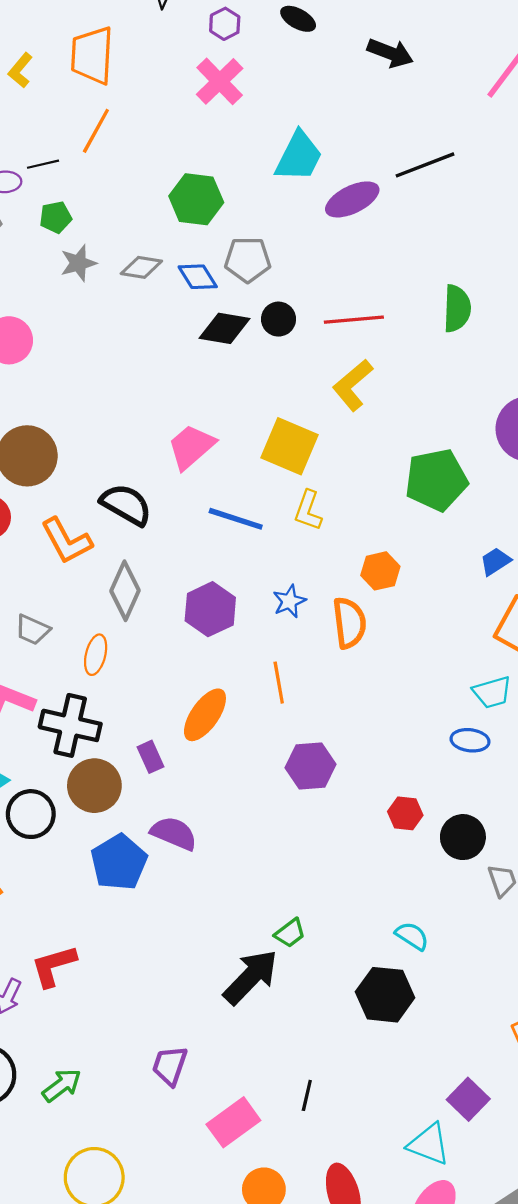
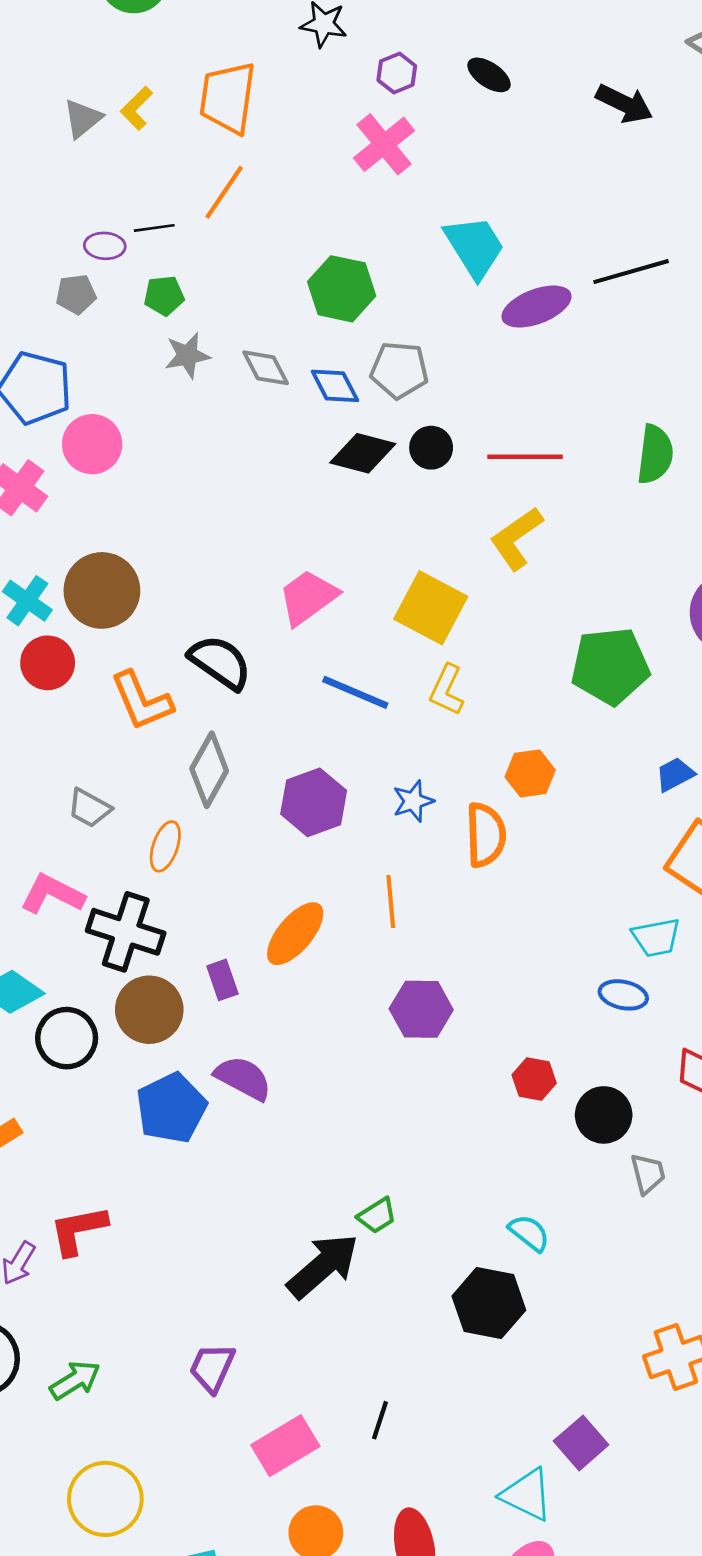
black arrow: (390, 53) -> (624, 104), moved
cyan trapezoid: (299, 156) -> (475, 247), turned -64
gray diamond: (141, 267) -> (266, 368), turned 48

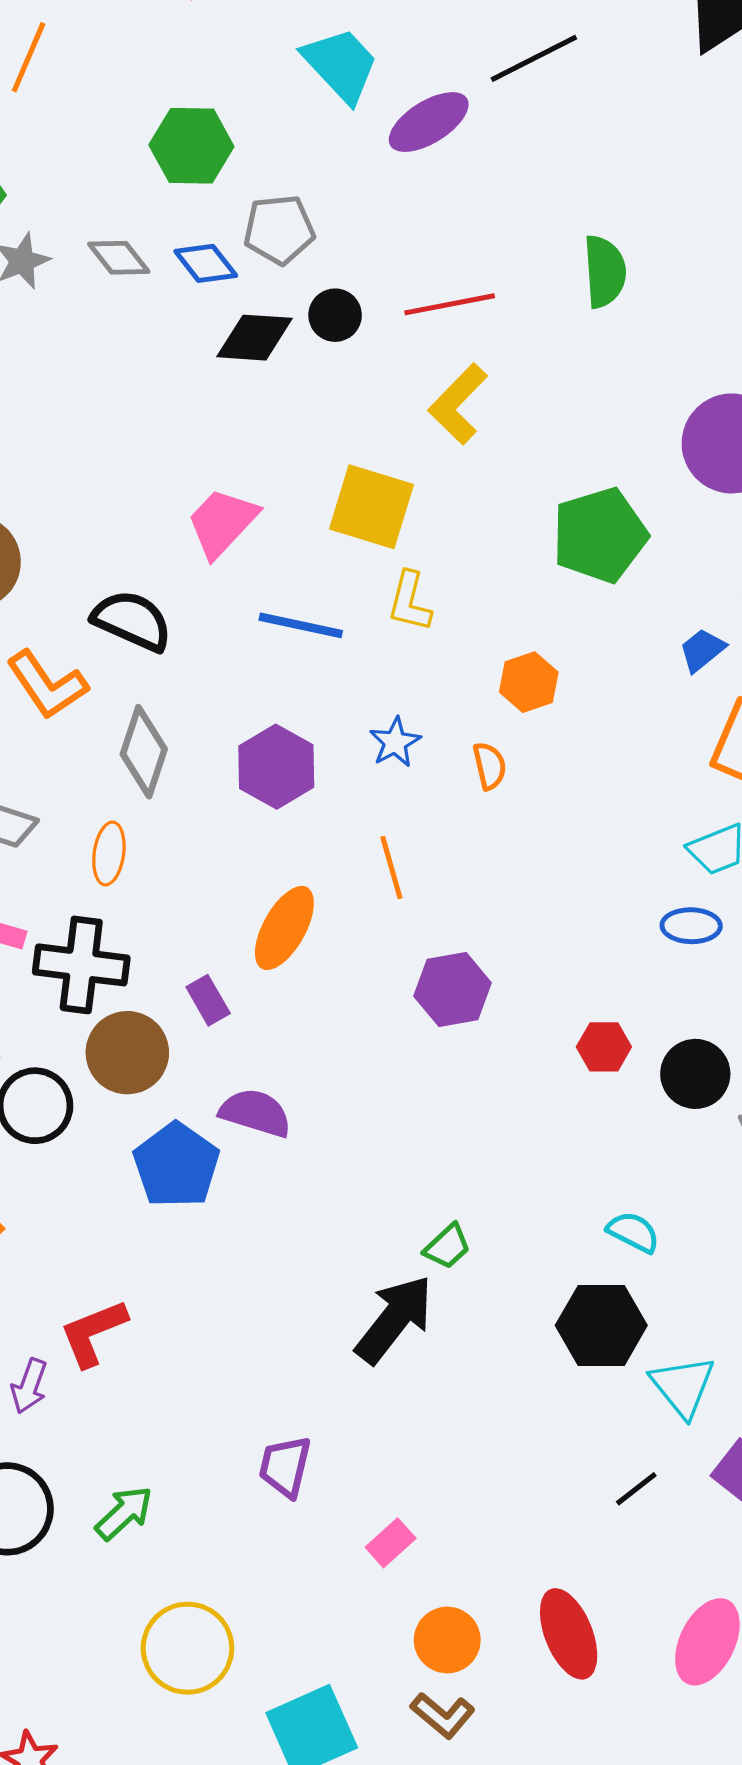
orange semicircle: (486, 835) -> (490, 766), size x0.6
black line: (380, 1420) -> (636, 1489), moved, turned 45
pink rectangle: (285, 1446) -> (391, 1543), size x0.6
cyan triangle: (527, 1495) -> (683, 1386), moved, turned 36

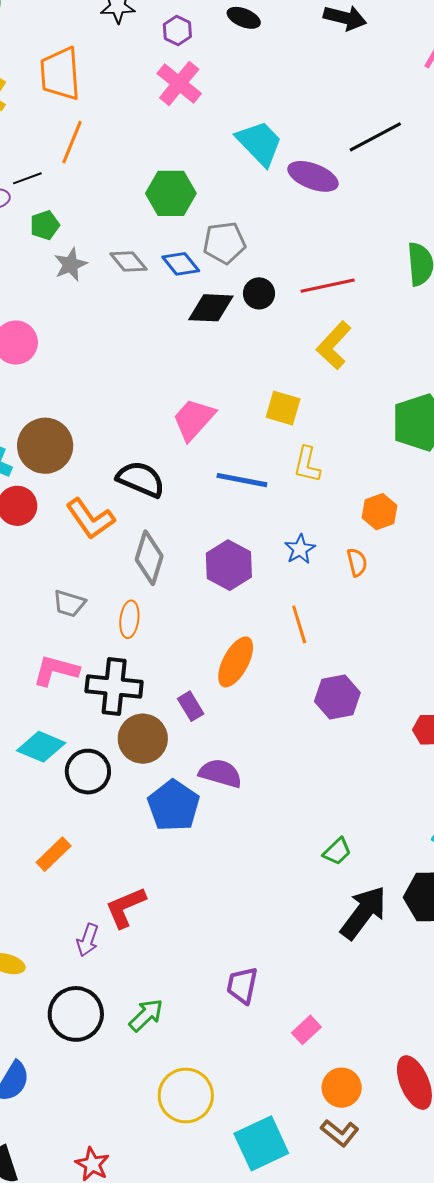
purple ellipse: (429, 122) -> (313, 176), turned 54
yellow square: (371, 507) -> (283, 408), size x0.7
black arrow: (394, 1319) -> (363, 913), moved

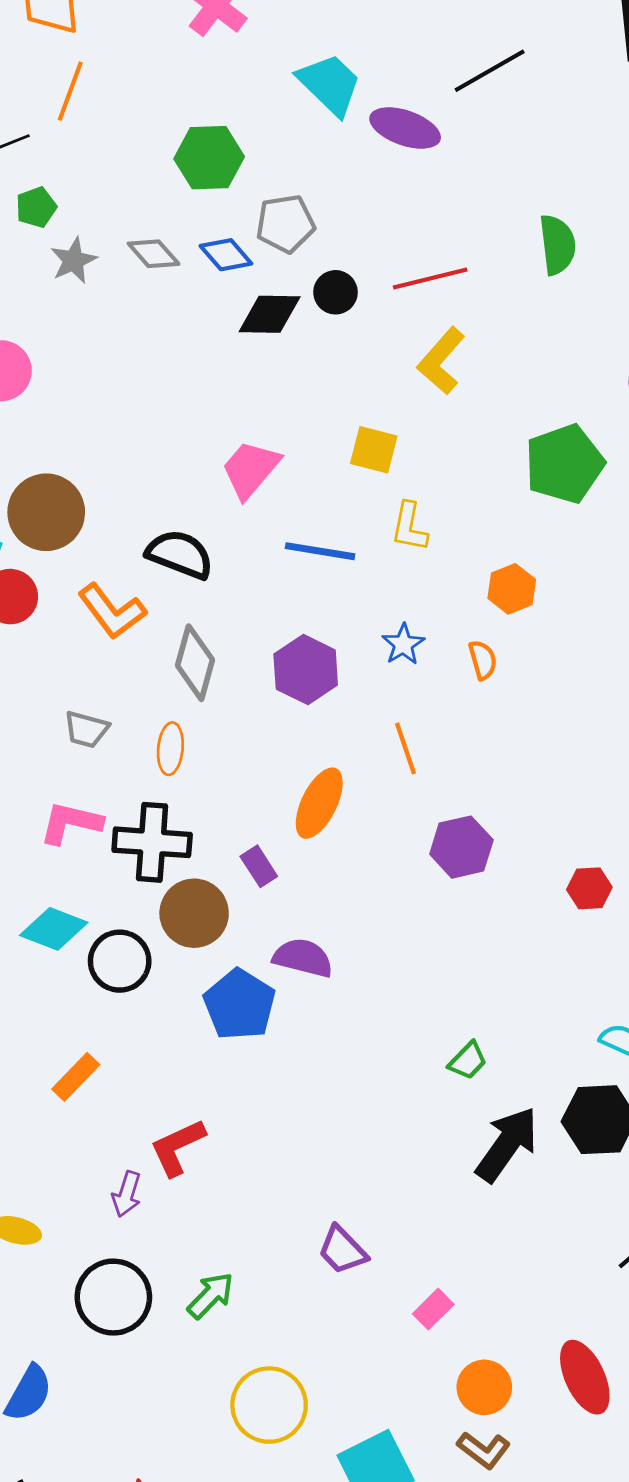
purple trapezoid: (242, 985) -> (342, 1250), turned -54

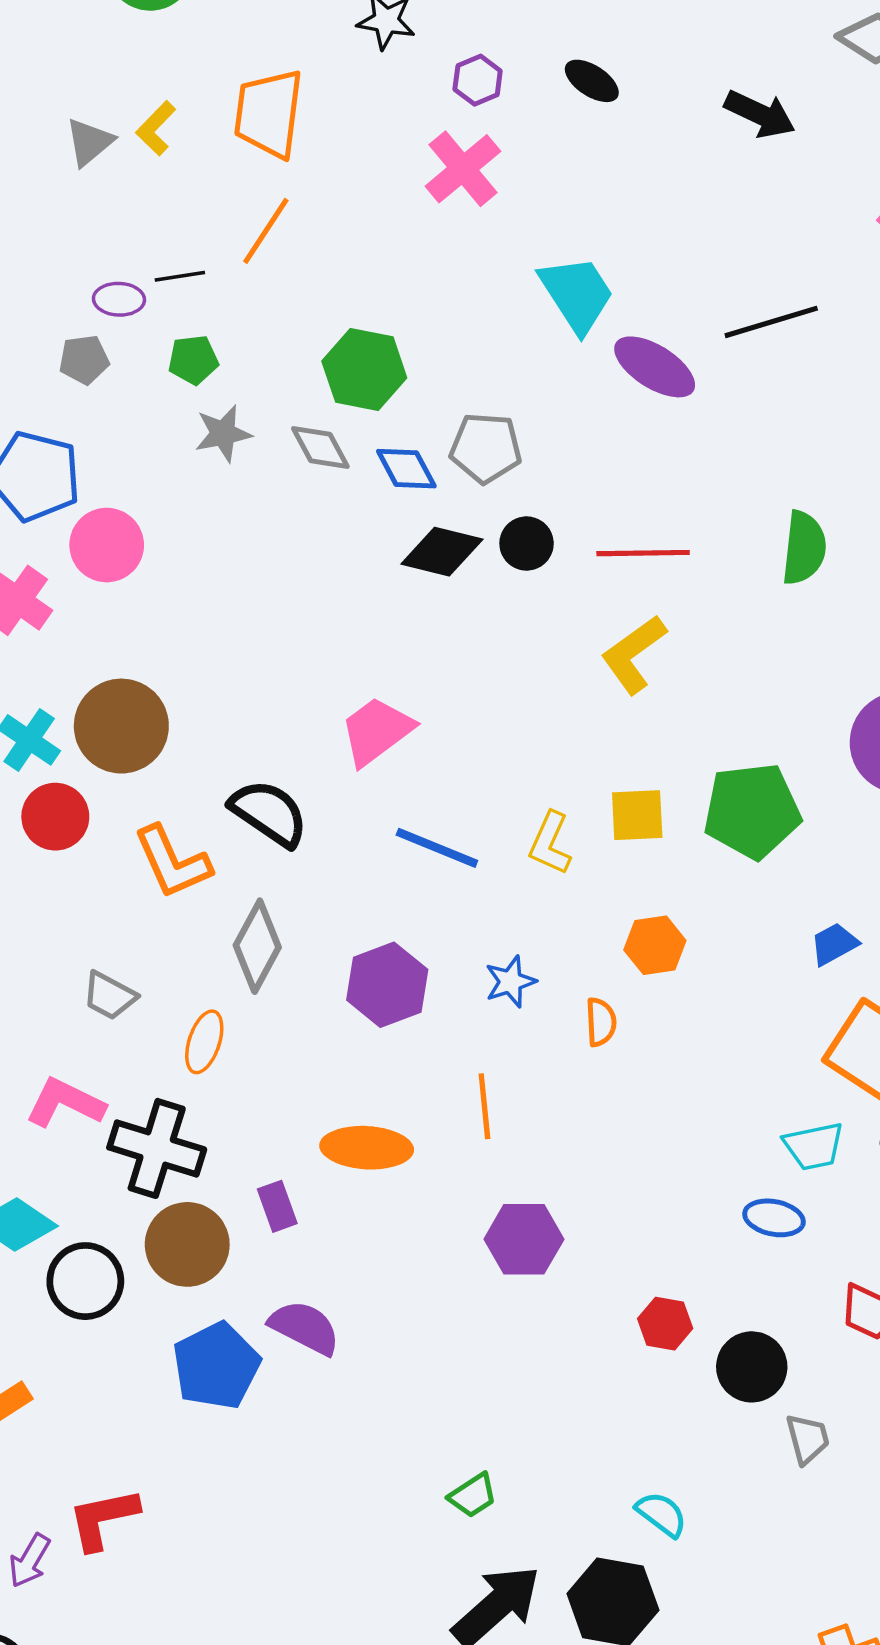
green hexagon: (209, 158) -> (364, 369), moved
yellow square: (374, 450) -> (637, 815), moved, turned -30
orange ellipse: (319, 803) -> (367, 1148), turned 54

